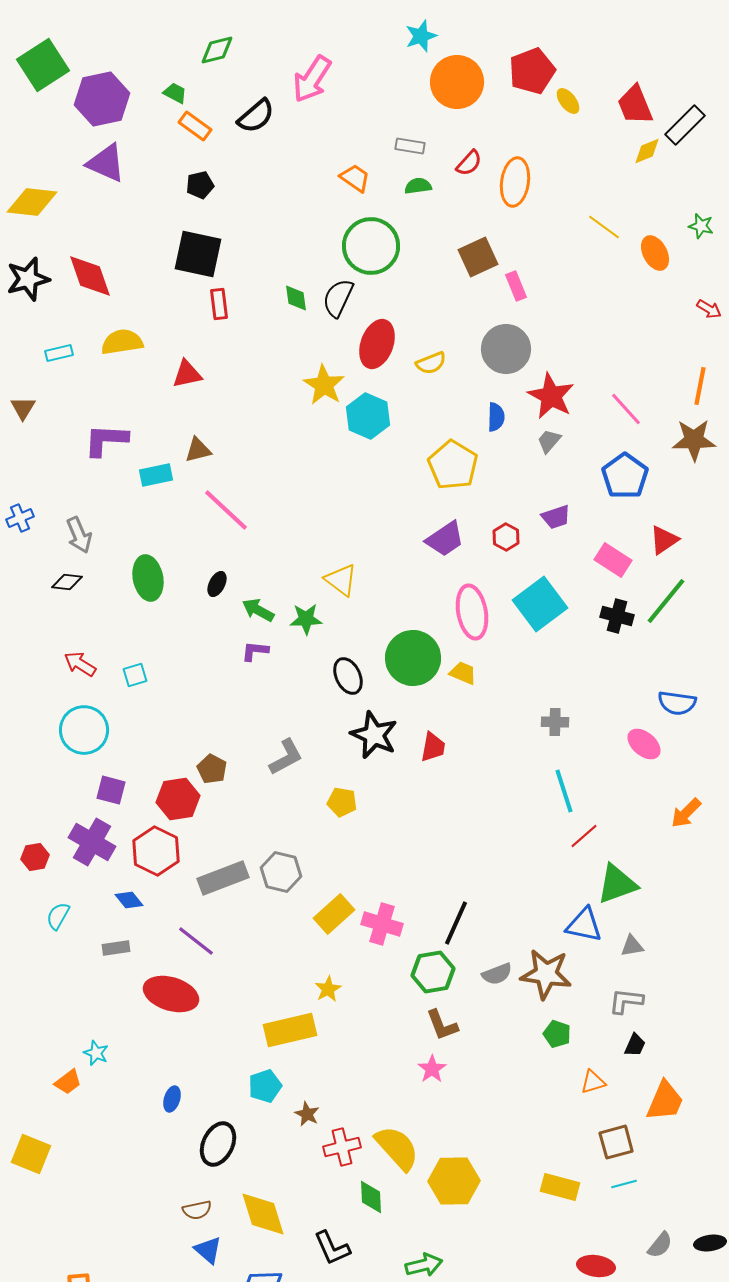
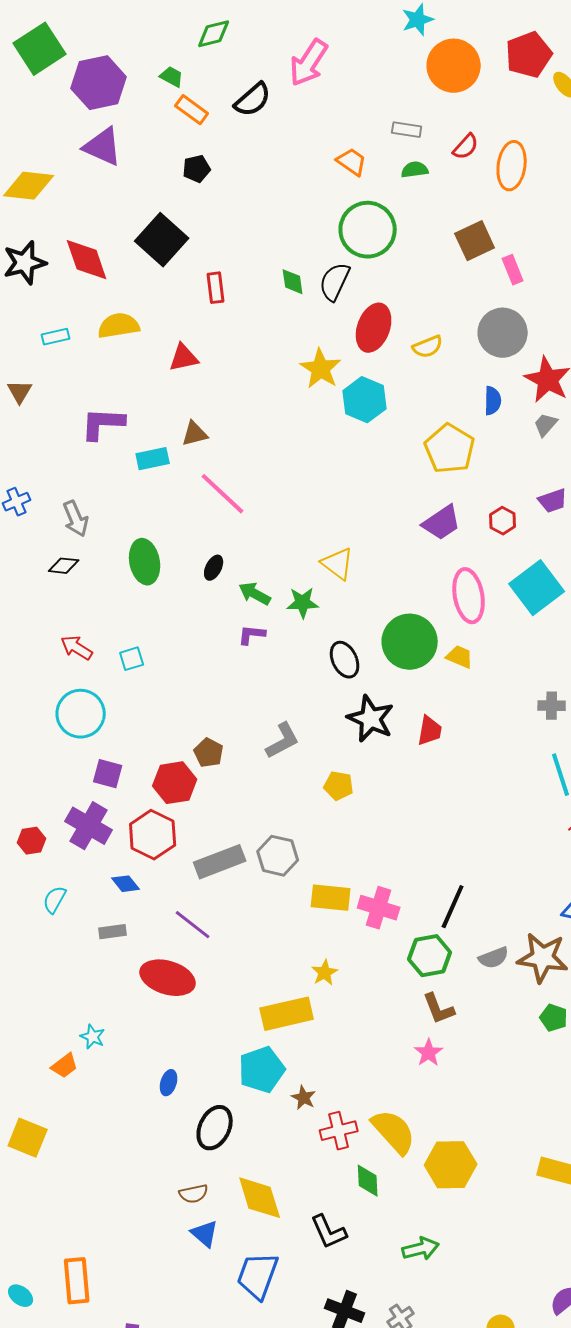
black square: (198, 254) -> (162, 240), moved, turned 30
yellow rectangle: (334, 914) -> (331, 898), turned 48
cyan pentagon: (265, 1086) -> (262, 1070), size x1.4

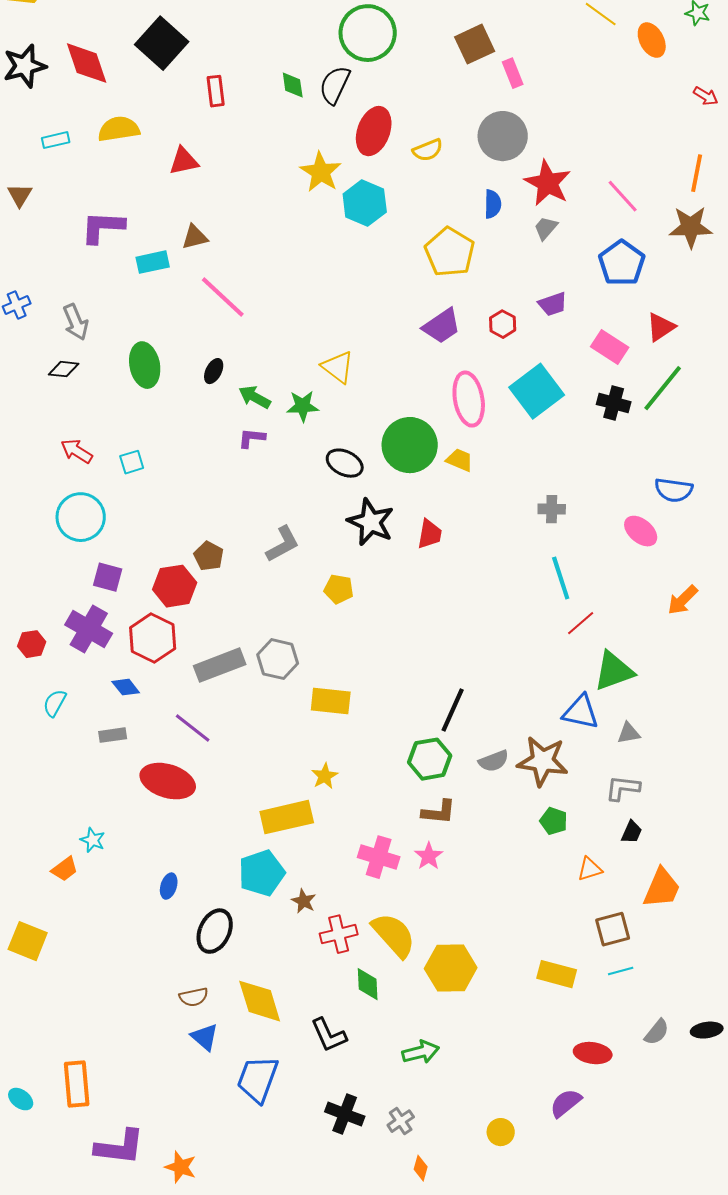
black ellipse: (345, 660) -> (345, 463), turned -39
pink cross: (379, 908) -> (379, 857), moved
brown L-shape: (439, 1009) -> (439, 812), turned -63

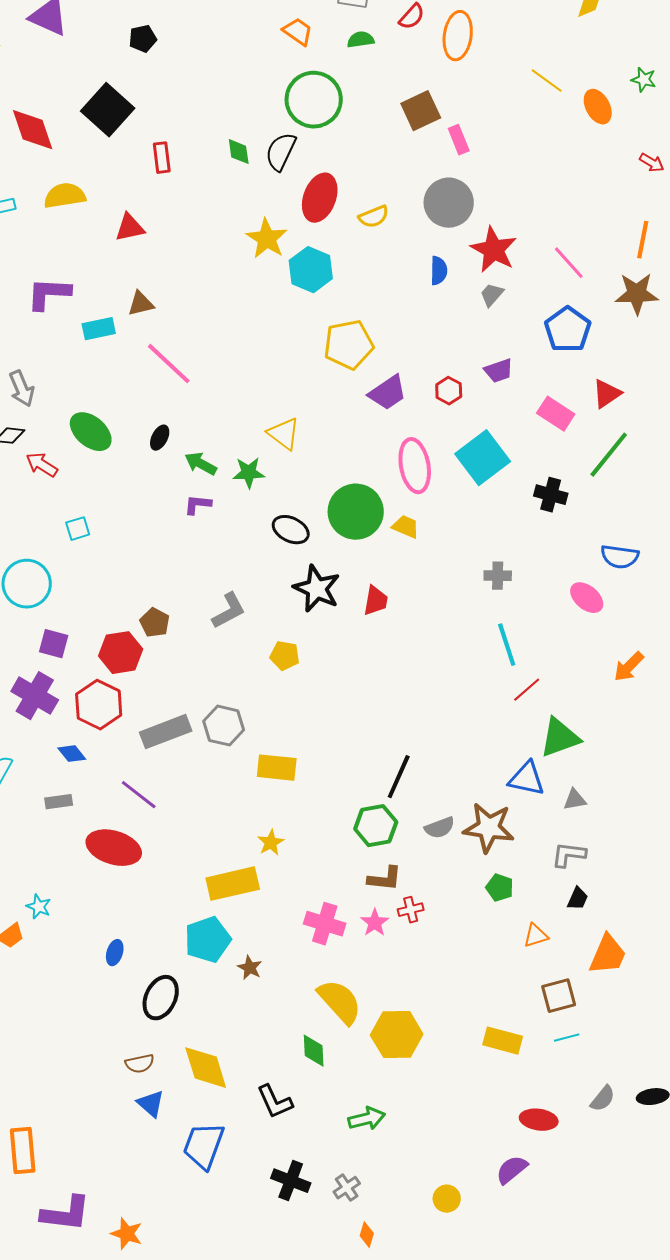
yellow pentagon: (450, 252) -> (349, 345), moved, turned 30
green ellipse: (145, 365) -> (91, 432), turned -39
black cross: (614, 403) -> (551, 495), moved
red arrow: (77, 451) -> (42, 465), moved
red cross: (339, 934) -> (411, 910), moved, size x0.7

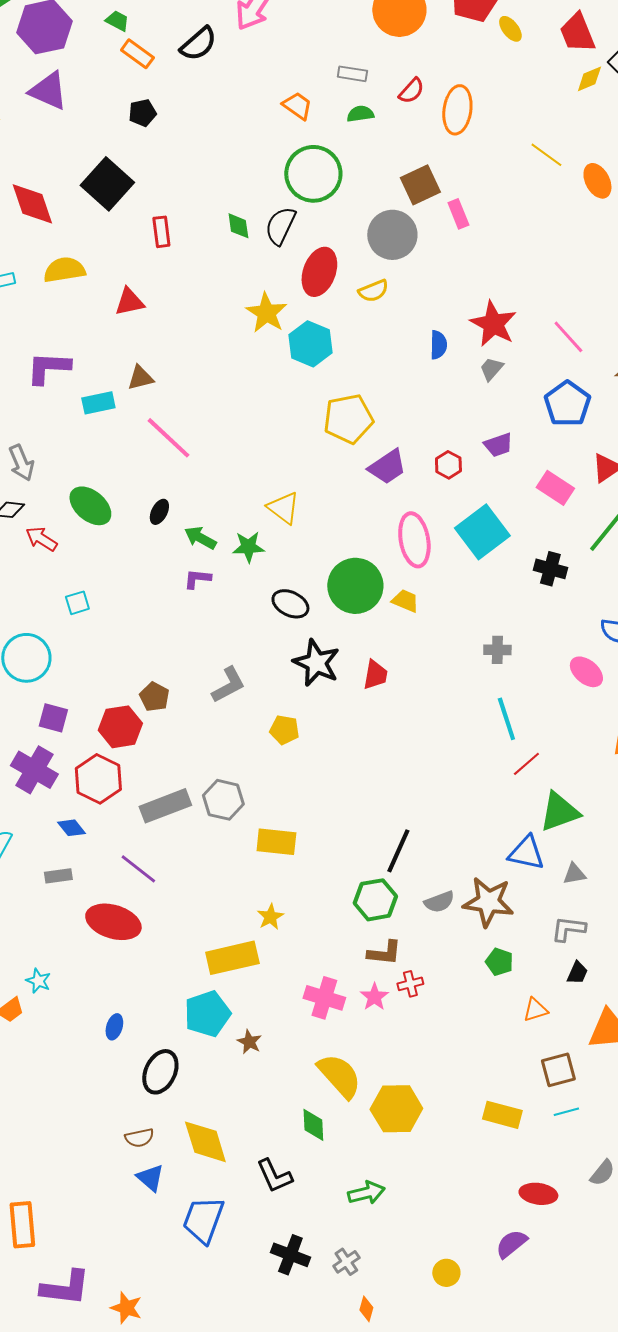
gray circle: (449, 203) -> (392, 235), moved

